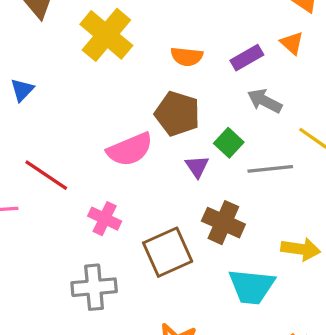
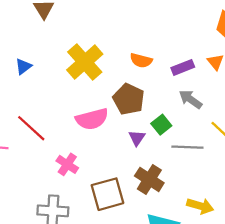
yellow cross: (106, 35) -> (85, 62), moved

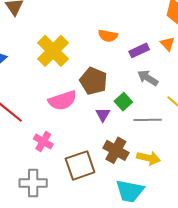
orange semicircle: (141, 60) -> (108, 36), moved
yellow arrow: (200, 206) -> (149, 158), moved

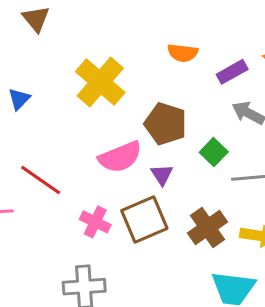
purple triangle: (103, 115) -> (162, 175), moved
brown cross: (116, 150) -> (207, 227), turned 30
brown square: (80, 165) -> (144, 219), moved

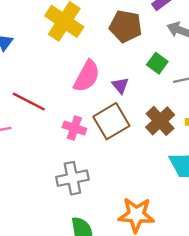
brown pentagon: (166, 124) -> (126, 26), moved
pink semicircle: (120, 157) -> (87, 76), turned -32

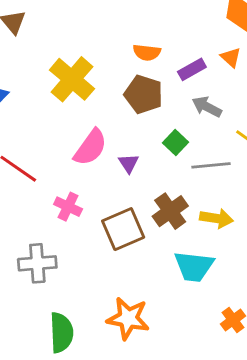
brown square: (111, 121) -> (123, 229), moved
gray cross: (72, 178) -> (37, 263), moved

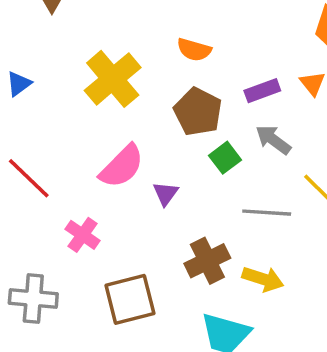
orange semicircle: (147, 52) -> (194, 50), moved
green square: (176, 143) -> (225, 158), moved
brown square: (123, 229) -> (130, 299), moved

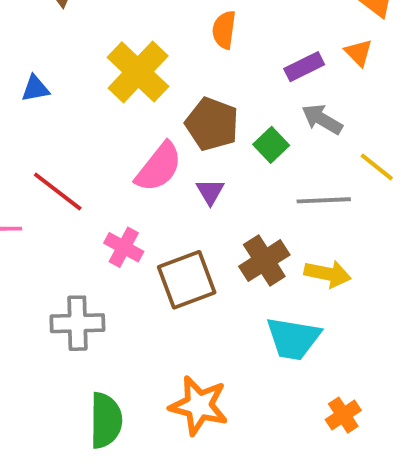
orange semicircle: (194, 50) -> (224, 30), turned 88
blue triangle: (19, 84) -> (35, 89), turned 32
brown pentagon: (198, 112) -> (212, 124), moved
brown square: (130, 299) -> (187, 280), moved

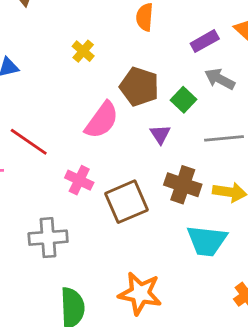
yellow cross: (138, 72) -> (83, 51), size x0.5
purple triangle: (210, 192) -> (160, 134), moved
brown cross: (264, 261) -> (183, 185), turned -36

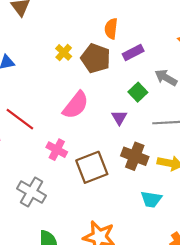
purple rectangle: (205, 41) -> (133, 52), moved
brown pentagon: (139, 87) -> (96, 58), moved
gray cross: (48, 238) -> (32, 192), turned 32
cyan trapezoid: (207, 241) -> (151, 199), size x0.7

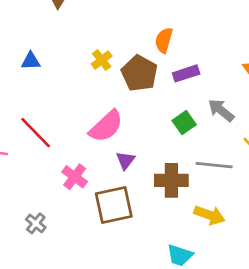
purple triangle: (119, 117) -> (126, 160), moved
brown cross: (135, 156) -> (171, 180), moved, turned -30
gray cross: (32, 192) -> (36, 223), size x0.6

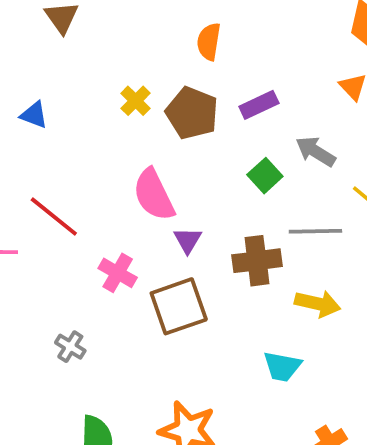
orange semicircle: (164, 40) -> (209, 42), moved
blue triangle: (31, 61) -> (34, 115), turned 30
pink semicircle: (106, 126) -> (154, 195), turned 114

